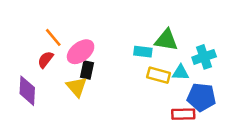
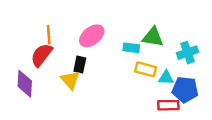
orange line: (53, 37) -> (49, 35), turned 36
pink ellipse: (81, 52) -> (92, 36), moved
red semicircle: (45, 60) -> (42, 55), size x1.5
cyan triangle: (181, 73) -> (166, 78), moved

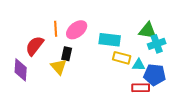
orange line: (49, 35) -> (56, 29), moved
green triangle: (153, 37) -> (148, 31), moved
cyan rectangle: (131, 48) -> (110, 40), size x1.5

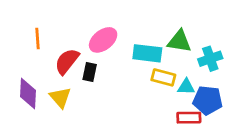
orange line: (56, 29) -> (37, 39), moved
green triangle: (148, 31) -> (179, 41), moved
red semicircle: (35, 46) -> (67, 61), moved
yellow triangle: (59, 67) -> (60, 98), moved

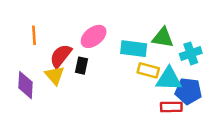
cyan triangle: (186, 87) -> (169, 79), size x1.6
yellow triangle: (60, 98) -> (55, 75), moved

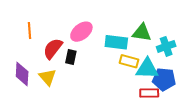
yellow triangle: (55, 75) -> (48, 77), moved

